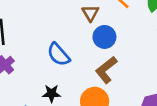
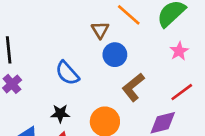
brown L-shape: (106, 70) -> (133, 87), moved

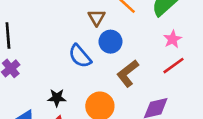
blue semicircle: (67, 73) -> (80, 56), moved
red line: (182, 92) -> (173, 66), moved

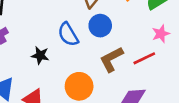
red line: (173, 66) -> (144, 58), moved
black star: (57, 98) -> (40, 55), moved

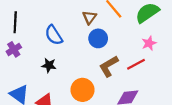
blue semicircle: (68, 34) -> (54, 35), moved

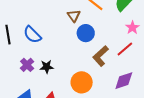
blue semicircle: (54, 35) -> (32, 35), moved
purple cross: (14, 49) -> (27, 65), moved

